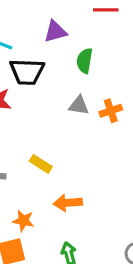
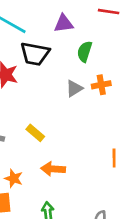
gray triangle: (79, 105) -> (74, 88), turned -48
orange cross: (111, 111) -> (101, 85), moved

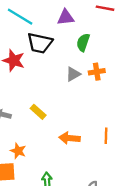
orange arrow: (53, 169) -> (70, 138), moved

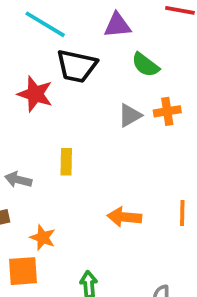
green semicircle: (83, 42) -> (145, 65), turned -72
yellow rectangle: (38, 112) -> (66, 162), moved, turned 49

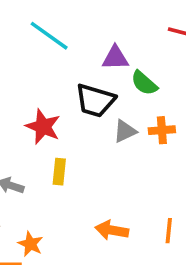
purple triangle: (117, 25) -> (115, 58), moved
black trapezoid: (77, 66) -> (95, 100), moved
red star: (35, 94) -> (43, 127), moved

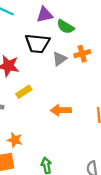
yellow rectangle: (59, 172) -> (24, 92), turned 63
orange arrow: (112, 230) -> (61, 110), moved

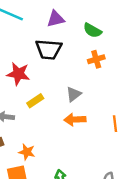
green semicircle: (66, 27) -> (92, 30), moved
gray triangle: (59, 59) -> (74, 94), moved

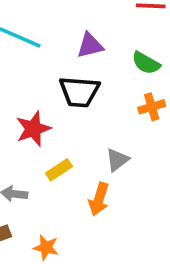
red star: (18, 74) -> (33, 129), turned -30
orange arrow: (75, 120) -> (99, 199), moved, turned -70

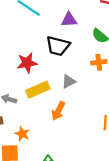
gray triangle: (117, 160) -> (69, 81), moved
yellow rectangle: (59, 170) -> (38, 90), size x1.5

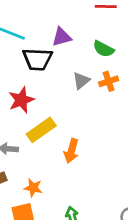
black trapezoid: (58, 46) -> (37, 59), moved
gray triangle: (69, 81) -> (81, 81), moved

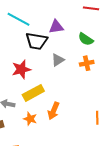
gray triangle: (81, 81) -> (58, 60), moved
orange star: (33, 188) -> (30, 119), moved

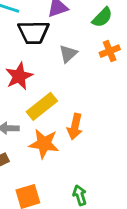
green semicircle: (86, 39) -> (102, 17), turned -70
orange star: (30, 119) -> (44, 144), size x1.5

